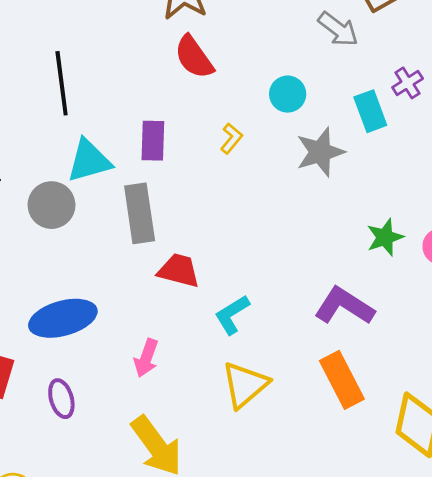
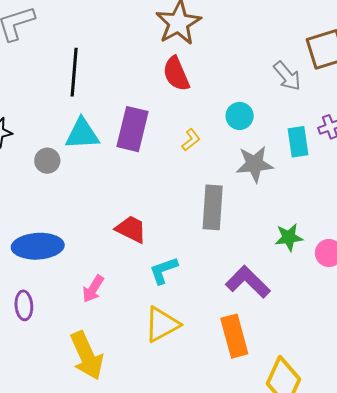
purple rectangle: (153, 141) -> (132, 129), size x1.4
gray circle: (52, 205) -> (47, 161), size x0.7
gray rectangle: (140, 213) -> (213, 207), moved

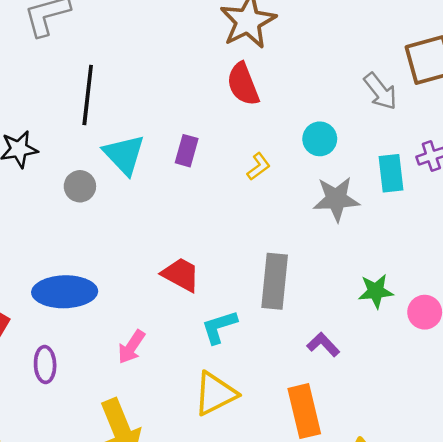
black line: (74, 72) -> (88, 95), moved
purple rectangle: (132, 129) -> (187, 151), size x0.6
cyan triangle: (82, 134) -> (124, 155), turned 48
gray rectangle: (213, 207) -> (275, 281), moved
purple L-shape: (248, 282) -> (323, 345), size x0.6

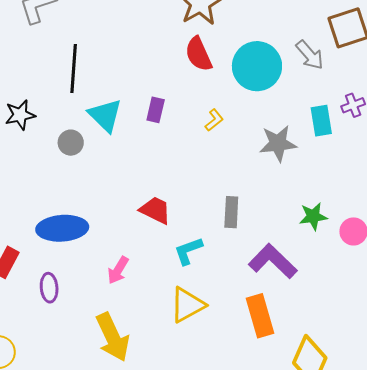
cyan circle: (320, 139) -> (257, 66), moved, size x1.8
gray rectangle: (275, 281) -> (231, 212), size x0.7
purple L-shape: (323, 345) -> (273, 261), size x1.8

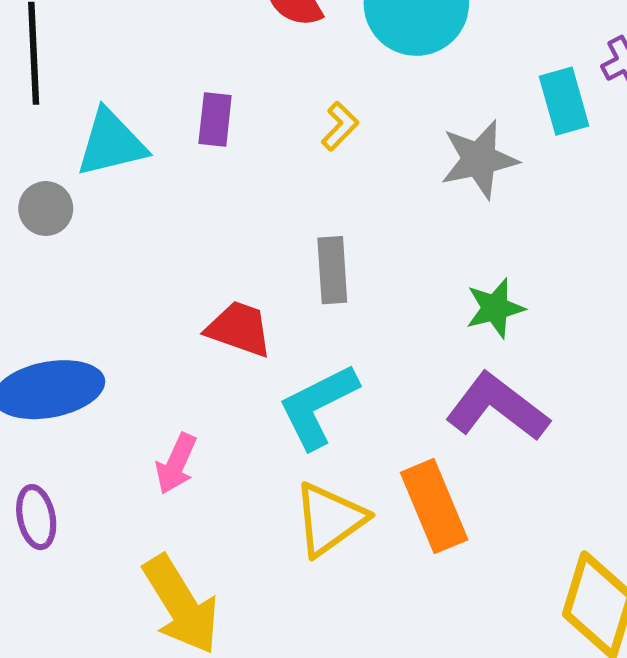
cyan triangle: (105, 115) -> (111, 143), turned -51
gray rectangle: (231, 212) -> (332, 270), moved
green star: (313, 216) -> (495, 308), moved
cyan L-shape: (188, 251) -> (318, 406), size x1.4
orange rectangle: (260, 316) -> (434, 506), moved

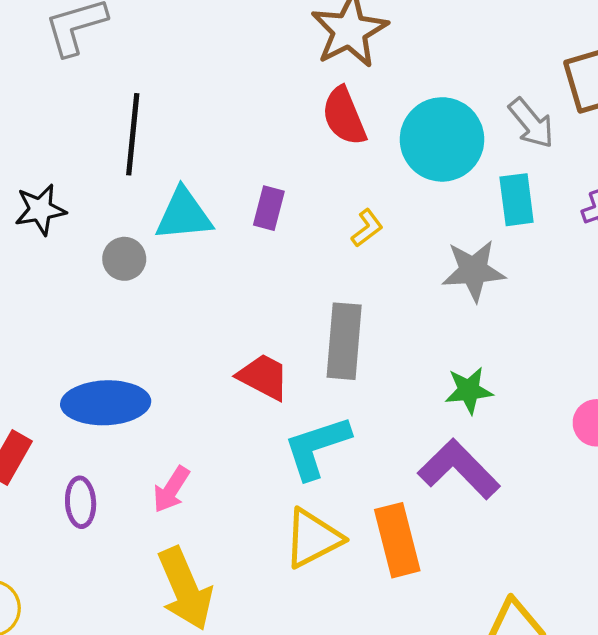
cyan rectangle: (564, 101) -> (517, 200), moved
gray rectangle: (332, 270) -> (344, 341), size x1.4
pink arrow: (176, 464) -> (171, 489), moved

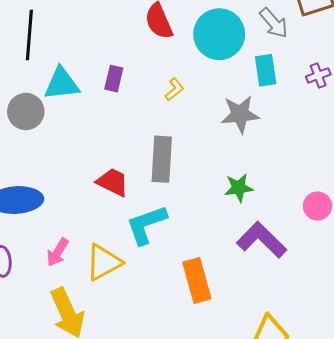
gray circle: (124, 259) -> (26, 111), size x1.4
purple L-shape: (459, 469) -> (261, 240), moved
yellow triangle: (313, 538) -> (104, 262), moved

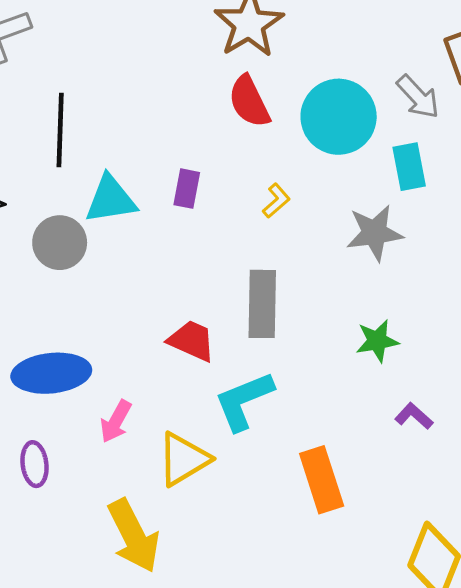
purple L-shape: (261, 240) -> (414, 416), size x0.5
pink arrow: (58, 252) -> (116, 421), moved

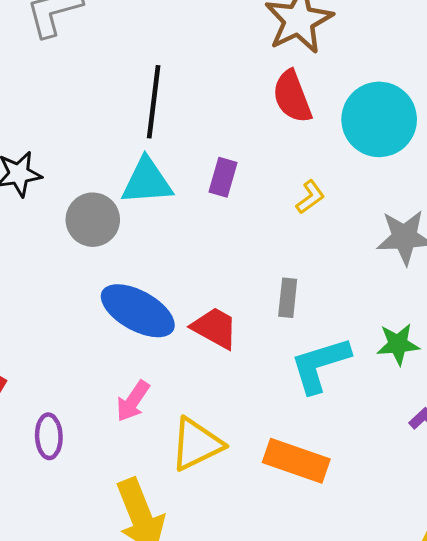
black line: (60, 130) -> (154, 102), moved
gray rectangle: (262, 304) -> (288, 298), size x0.6
blue ellipse: (51, 373) -> (138, 311), moved, turned 30
cyan L-shape: (244, 401) -> (320, 365), moved
orange rectangle: (322, 480) -> (296, 461), moved, turned -58

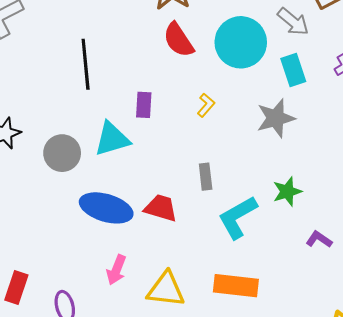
cyan triangle: (147, 181) -> (112, 139), moved
yellow triangle: (196, 444) -> (166, 289), turned 45

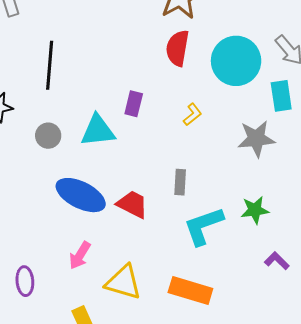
red semicircle: (178, 40) -> (177, 48), turned 33
black line: (86, 64) -> (50, 65), moved
gray circle: (62, 153) -> (48, 136), size x0.7

